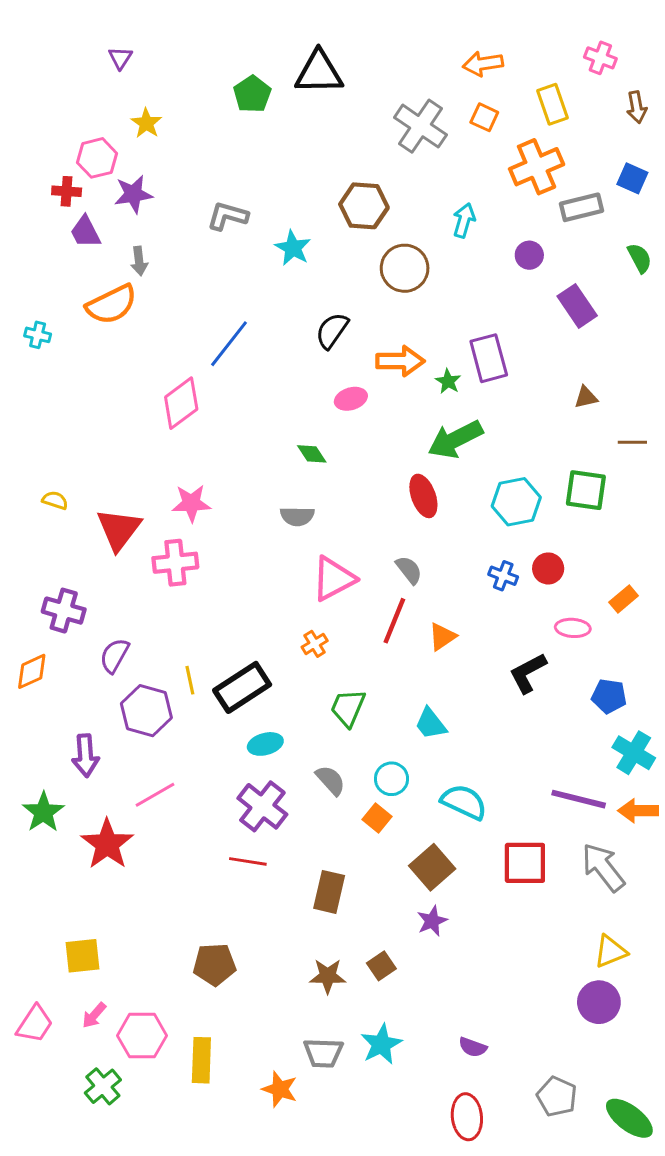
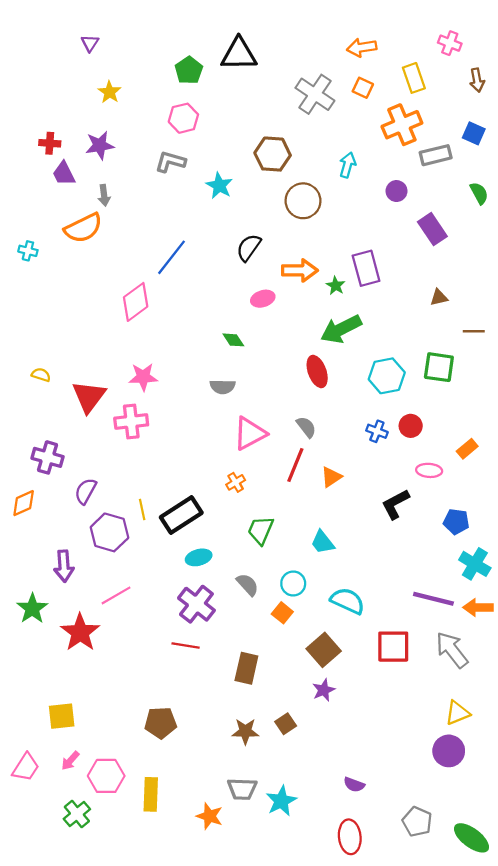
pink hexagon: (97, 158) -> (183, 118), moved
cyan star: (381, 1044) -> (281, 801), moved

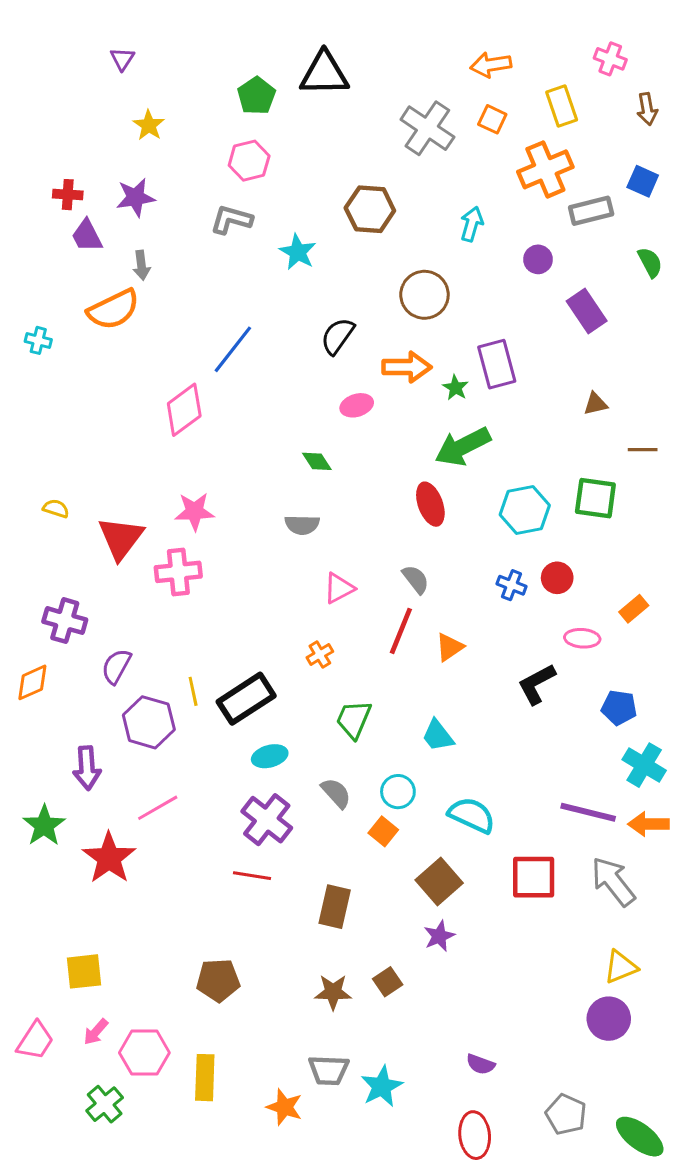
brown circle: (303, 201) -> (424, 295), moved
pink triangle: (250, 433) -> (339, 588), size x0.7

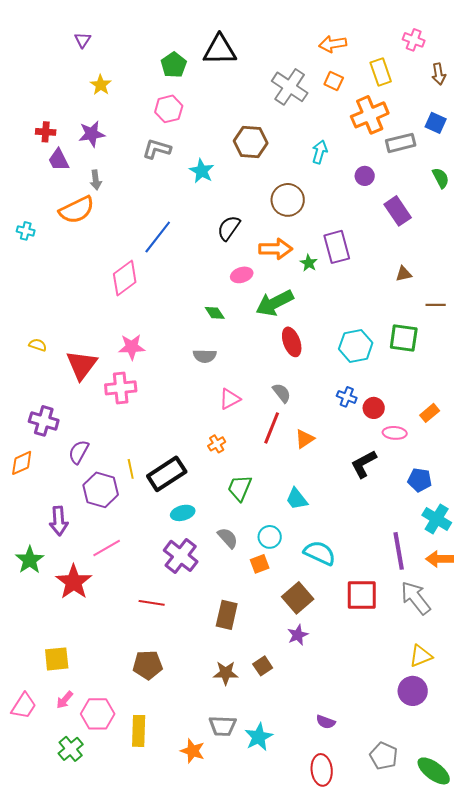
green arrow: (463, 447) -> (275, 303), moved
red circle: (557, 578) -> (374, 408), moved
purple line: (588, 812) -> (399, 551), turned 66
orange square: (383, 831) -> (260, 564), turned 30
red line: (252, 876) -> (152, 603), moved

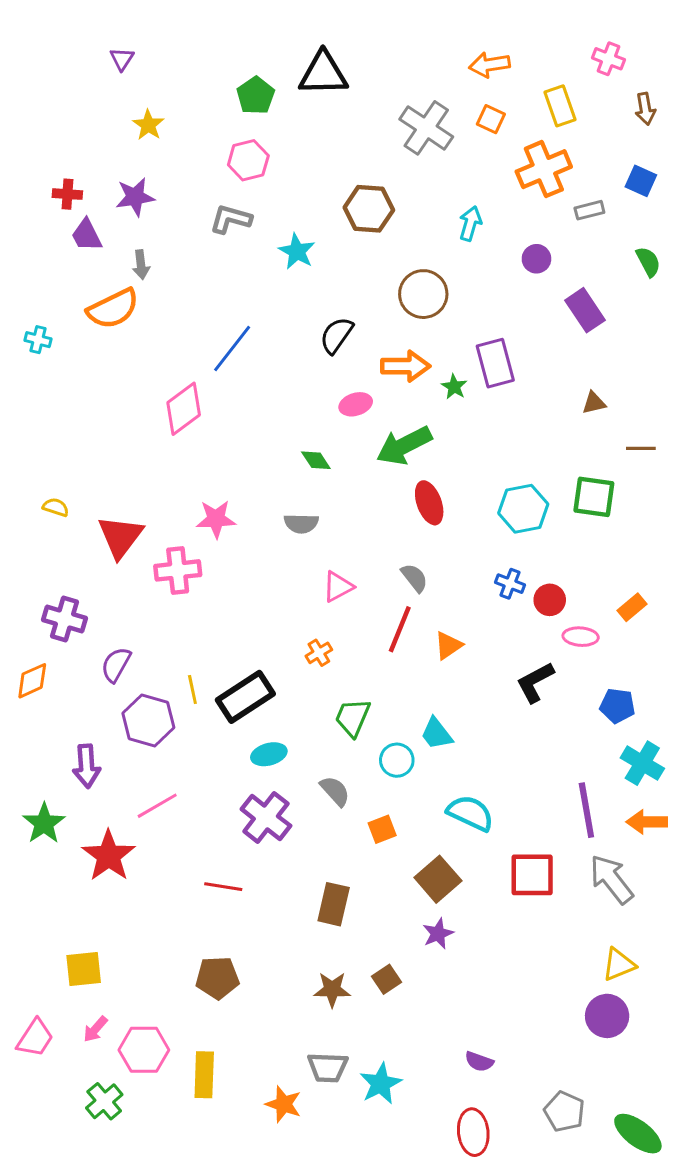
gray rectangle: (401, 143) -> (589, 210), size x0.7
pink star: (132, 347) -> (216, 519), moved
cyan circle: (270, 537) -> (397, 760), moved

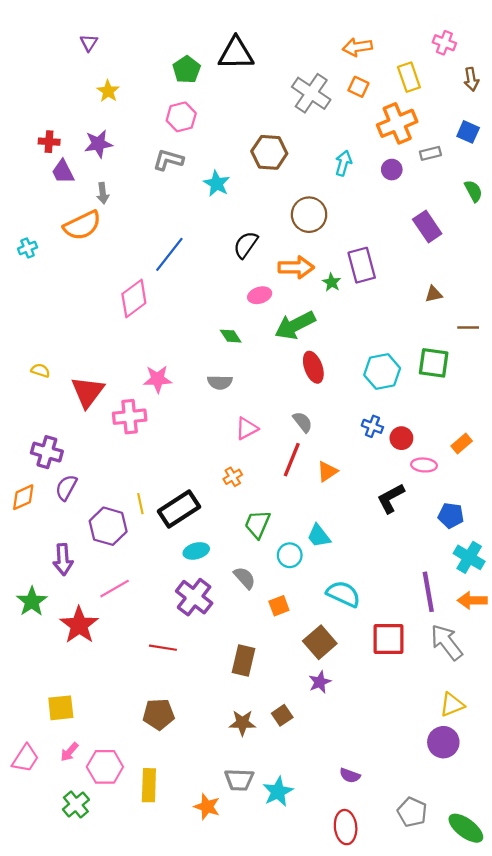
purple circle: (536, 259) -> (392, 170), moved
cyan cross: (38, 340) -> (28, 248), turned -36
purple semicircle: (116, 665) -> (66, 488), moved

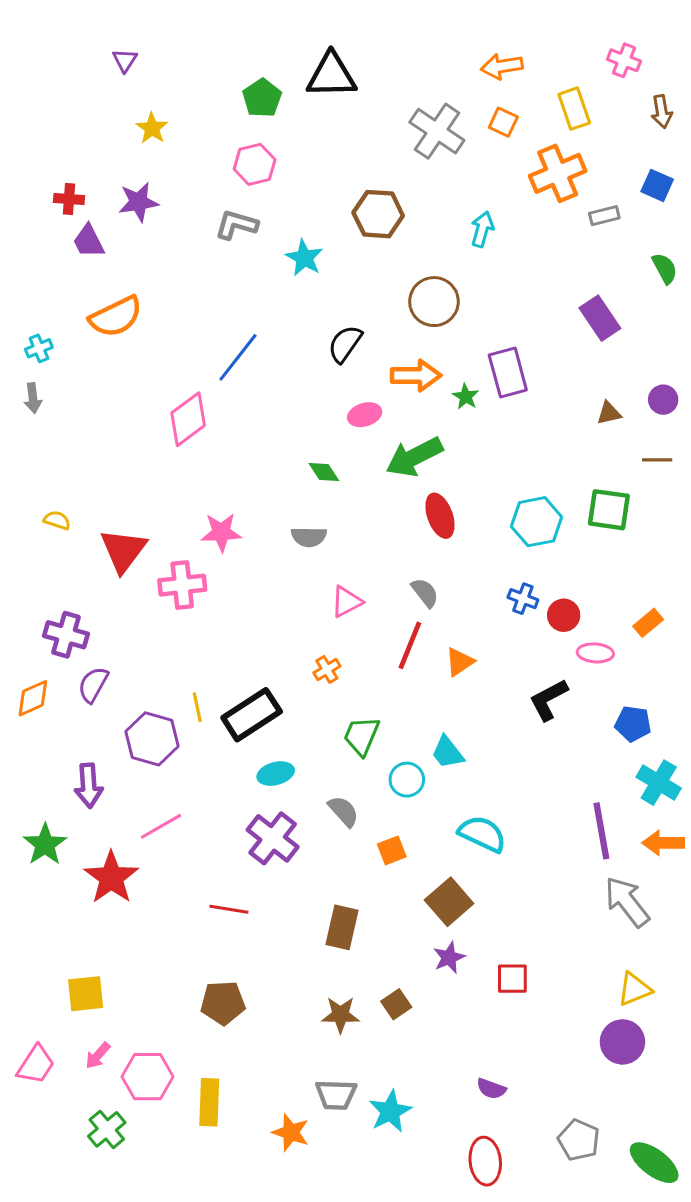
purple circle: (392, 170) -> (663, 400), moved
gray arrow: (103, 193) -> (33, 398), moved
red square: (389, 639) -> (512, 979), moved, size x0.7

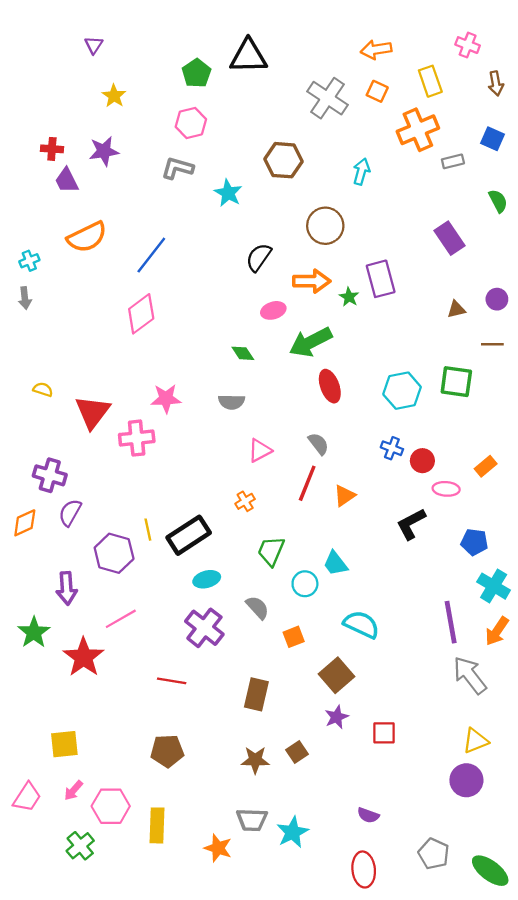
blue line: (238, 357) -> (151, 255), moved
orange arrow: (663, 843) -> (497, 631), turned -56

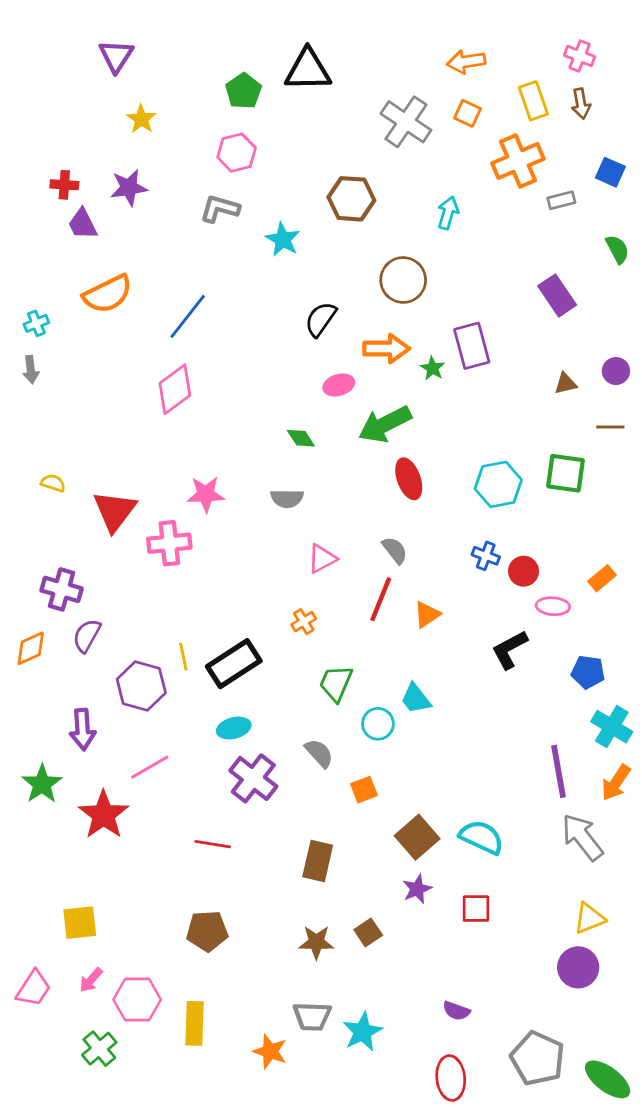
purple triangle: (94, 45) -> (116, 56), size x1.5
brown arrow: (496, 83) -> (581, 104), moved
cyan ellipse: (207, 579) -> (234, 728), moved
cyan semicircle: (361, 624) -> (482, 837), moved
gray pentagon: (434, 854) -> (538, 1058), size x1.4

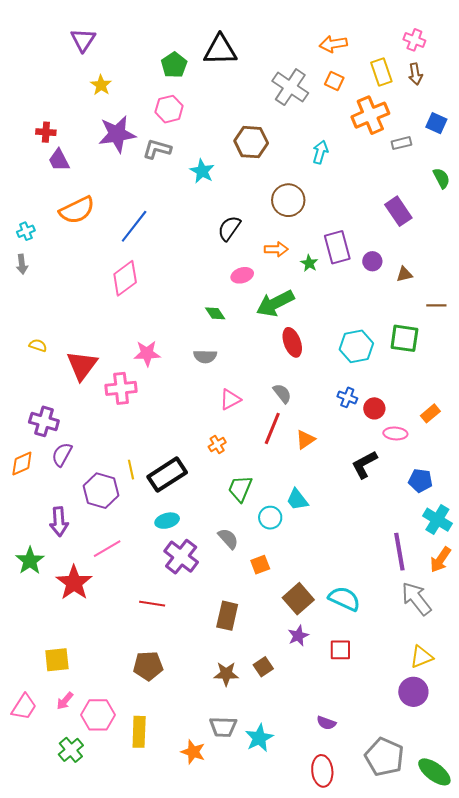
purple star: (129, 188) -> (117, 134), moved, size x1.4
orange arrow: (386, 349) -> (276, 249), size x0.7
purple circle: (616, 371) -> (372, 261), moved

